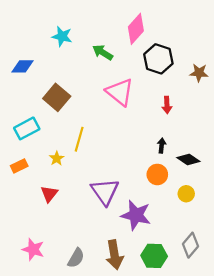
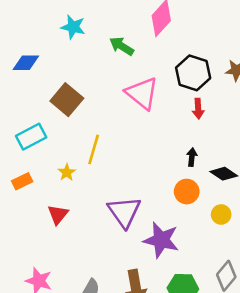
black hexagon: (158, 59) -> (193, 73), moved

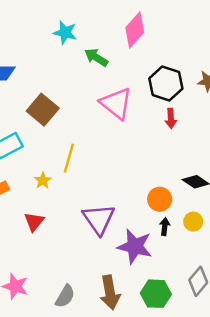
cyan star: (73, 27) -> (65, 33), moved
black arrow: (192, 157) -> (165, 227), moved

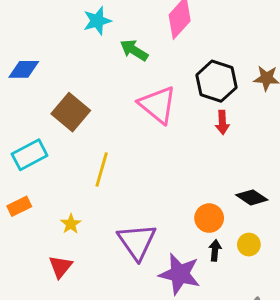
cyan star: (65, 33) -> (97, 21), turned -30
yellow star: (43, 181) -> (71, 224), moved
red triangle: (34, 222) -> (60, 267), moved

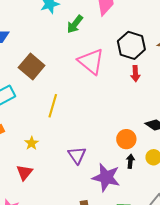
green arrow: (134, 50) -> (75, 24), turned -84
purple triangle: (137, 242) -> (77, 155), size x0.7

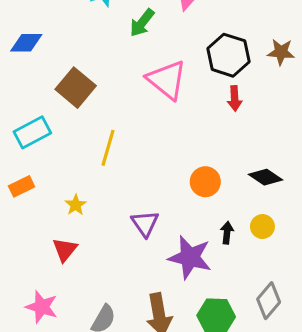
orange circle: (126, 139) -> (205, 182), moved

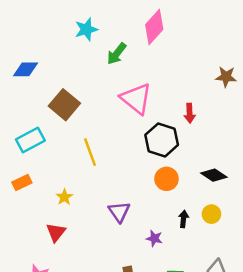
black hexagon: (228, 55) -> (162, 140), moved
yellow line: (108, 148) -> (90, 152), turned -36
purple star: (190, 257) -> (154, 238), size x0.5

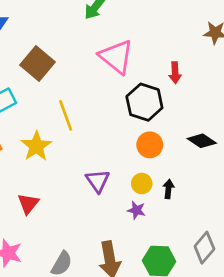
yellow star: (64, 197) -> (36, 146), moved, size x1.6
yellow circle: (211, 214) -> (142, 184), moved

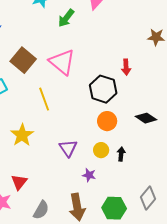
pink triangle: (116, 57) -> (62, 62), moved
yellow star: (36, 146) -> (22, 135), moved
red triangle: (28, 204) -> (19, 182), moved
purple star: (136, 210) -> (89, 175), moved

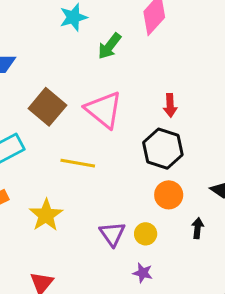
red arrow: (126, 67) -> (170, 105), moved
yellow line: (44, 99) -> (78, 163), turned -60
yellow circle: (101, 150) -> (146, 234), moved
black arrow: (121, 154) -> (198, 228), moved

